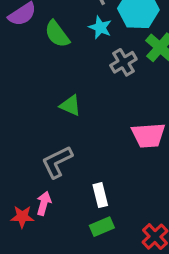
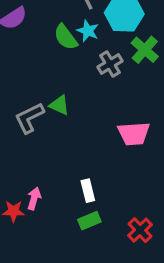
green semicircle: (57, 34) -> (66, 37), moved
gray L-shape: (57, 162) -> (29, 118), moved

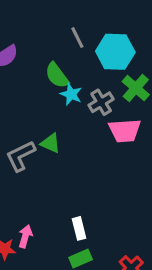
cyan star: (88, 31) -> (71, 94), moved
pink trapezoid: (134, 134) -> (125, 131), moved

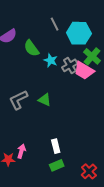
green semicircle: (57, 75) -> (31, 48), moved
pink trapezoid: (125, 131) -> (84, 70), moved, turned 35
green triangle: (51, 143) -> (45, 100), moved

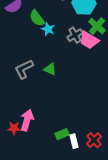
cyan star: (51, 60) -> (48, 29), moved
white rectangle: (56, 146) -> (74, 141), moved
pink arrow: (21, 151) -> (27, 120), size x1.5

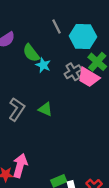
gray L-shape: (24, 69) -> (17, 109), turned 150

